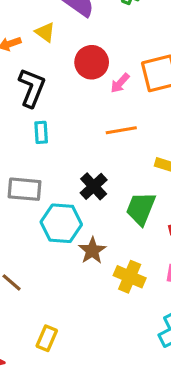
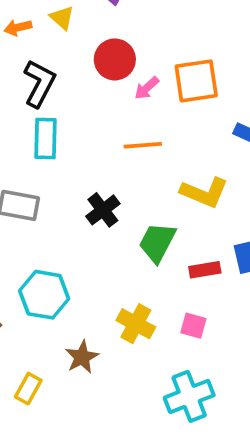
cyan rectangle: (41, 132) -> (45, 138), size x1.5
cyan hexagon: (61, 223) -> (44, 295), moved
brown star: (92, 251) -> (82, 357), moved

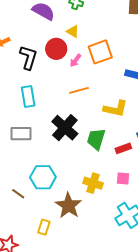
yellow triangle: (62, 18) -> (73, 31), moved
black L-shape: (39, 83) -> (28, 57), moved
black cross: (103, 210) -> (65, 128), size x1.5
brown star: (82, 357) -> (68, 206), size x1.5

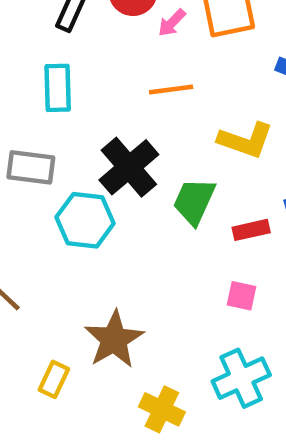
cyan hexagon: (43, 177) -> (85, 220), moved
yellow cross: (93, 183) -> (162, 409), moved

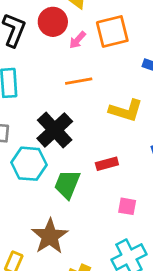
green trapezoid: (194, 201) -> (67, 184), moved
red rectangle: (251, 230) -> (107, 164), moved

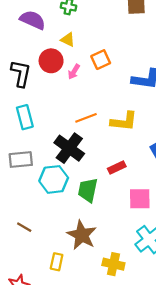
orange square: (112, 32) -> (101, 60), size x0.7
orange line: (79, 81) -> (86, 118), moved
pink square: (127, 206) -> (140, 199), size x1.5

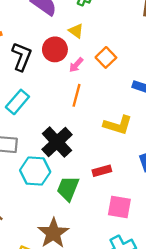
orange square: (101, 60) -> (106, 57), turned -30
cyan rectangle: (25, 117) -> (17, 102), turned 45
orange line: (86, 118) -> (76, 95), moved, turned -65

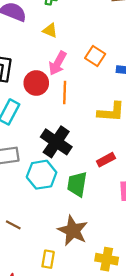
red circle: (55, 49) -> (36, 83), moved
orange square: (106, 57) -> (95, 56), moved
pink arrow: (76, 65) -> (58, 63), size x1.5

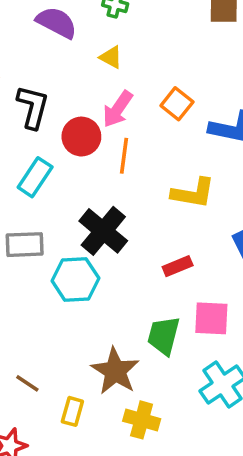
green trapezoid: (77, 184) -> (164, 336), moved
brown line: (13, 225) -> (27, 383), moved
yellow cross: (107, 259) -> (142, 420), moved

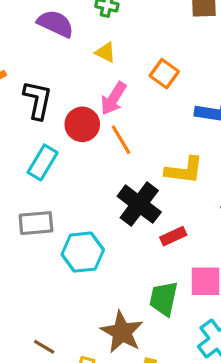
orange square: (177, 104) -> (164, 74), moved
orange line: (124, 156) -> (121, 140), turned -36
black cross: (103, 231) -> (139, 204), moved

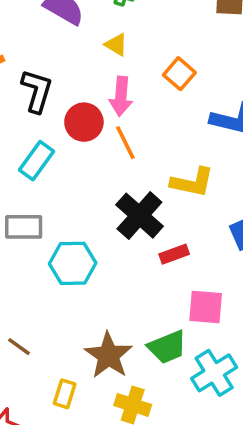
pink arrow: (113, 98) -> (121, 96), turned -32
green trapezoid: (164, 299) -> (167, 347), moved, turned -129
brown line: (44, 347) -> (19, 347), moved

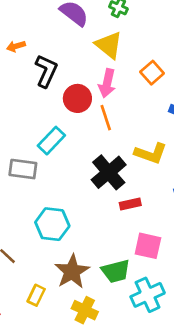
yellow triangle: (116, 45) -> (109, 45), size x1.6
cyan rectangle: (37, 161) -> (51, 141), moved
cyan hexagon: (73, 263) -> (52, 224), moved

